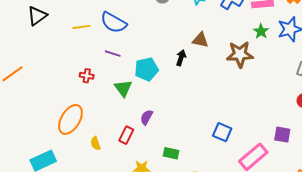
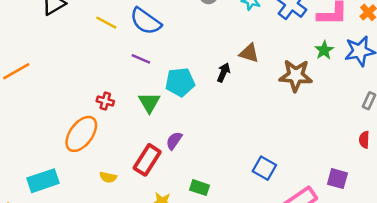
yellow line: (82, 27) -> (106, 23), turned 30
red cross: (87, 76) -> (105, 101), moved
red rectangle: (126, 135) -> (147, 160), size x1.4
yellow semicircle: (96, 143) -> (108, 177), moved, turned -64

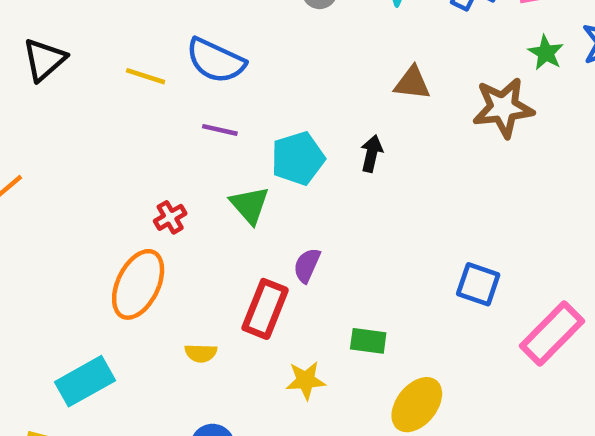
black arrow: (224, 72) -> (372, 154), moved
red cross: (105, 101) -> (170, 217), turned -35

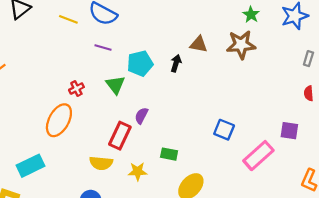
green star: (546, 53) -> (251, 15), moved
brown triangle: (412, 83) -> (199, 44), moved
yellow semicircle: (201, 353) -> (101, 163), moved, size x1.5

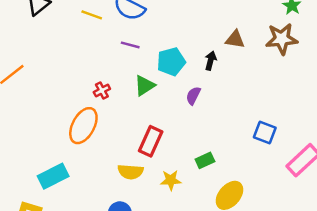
green triangle: (115, 85) -> (145, 86), turned 36
purple semicircle: (141, 116) -> (193, 96), moved
green rectangle: (169, 154) -> (205, 160), turned -35

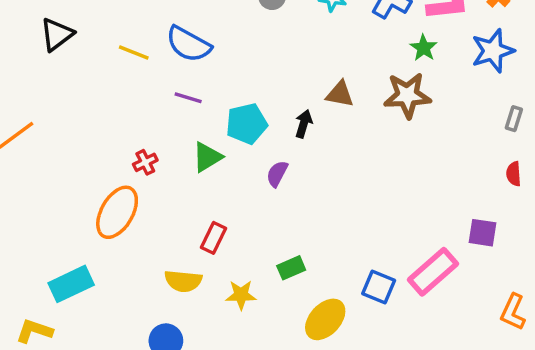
blue square: (265, 132) -> (379, 287), moved
red rectangle: (151, 141) -> (213, 238), size x0.7

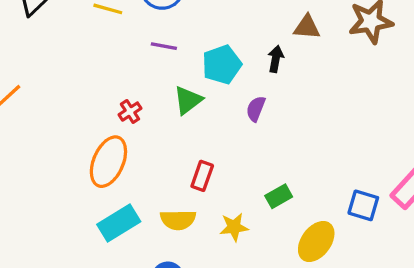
cyan rectangle: (71, 284) -> (119, 223), moved

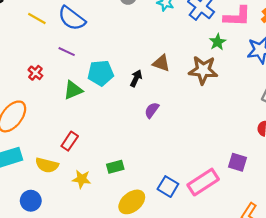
purple semicircle: (256, 109) -> (152, 110), moved
red cross: (130, 112) -> (35, 73), moved, turned -32

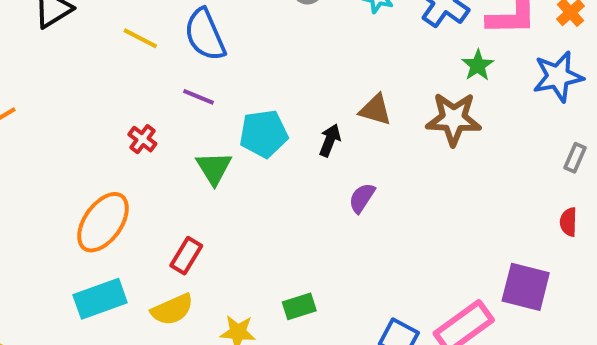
blue semicircle: (72, 18) -> (205, 35), turned 32
green triangle: (73, 90) -> (214, 168), turned -36
red rectangle: (70, 141) -> (186, 256), moved
purple square: (237, 162) -> (526, 287), size x1.4
yellow semicircle: (47, 165) -> (172, 310), turned -35

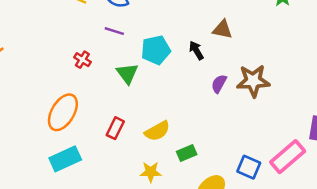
brown star: (454, 119) -> (253, 81), moved
black arrow: (330, 140) -> (196, 50), turned -48
yellow semicircle: (172, 310) -> (157, 131), moved

